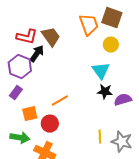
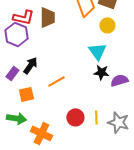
brown trapezoid: (51, 37) -> (47, 17), turned 35
black arrow: (37, 54) -> (30, 65), moved
purple hexagon: (20, 67) -> (16, 34), moved
red circle: (50, 124) -> (75, 117), moved

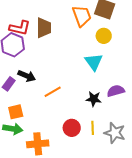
black arrow: (30, 65) -> (27, 76), turned 78
black star: (101, 72) -> (94, 99), moved
orange square: (26, 94) -> (16, 112), moved
orange cross: (41, 133) -> (38, 144), turned -30

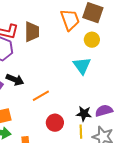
purple semicircle: (116, 91) -> (104, 111), moved
black star: (94, 99) -> (84, 114), moved
red circle: (72, 128) -> (55, 123), moved

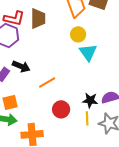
yellow circle: (92, 40) -> (78, 34), moved

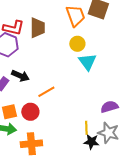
black star: (90, 100) -> (91, 142), moved
red circle: (61, 109) -> (30, 112), moved

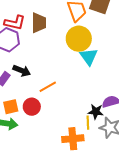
yellow circle: (77, 44) -> (79, 39), size x1.6
black star: (91, 142) -> (96, 112), moved
orange cross: (31, 144) -> (73, 139), moved

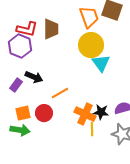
black star: (96, 112) -> (101, 112), moved
yellow line: (88, 123) -> (92, 129), moved
orange cross: (73, 139) -> (85, 114), moved, turned 30

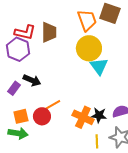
orange line: (60, 93) -> (52, 105), moved
yellow line: (92, 129) -> (97, 141), moved

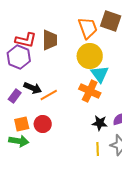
orange line: (52, 105) -> (49, 95), moved
orange cross: (83, 117) -> (90, 91), moved

